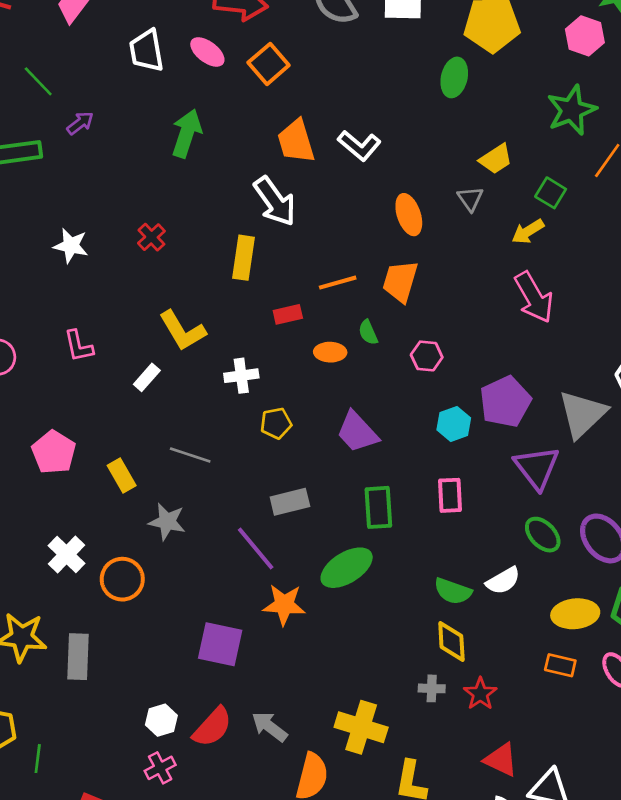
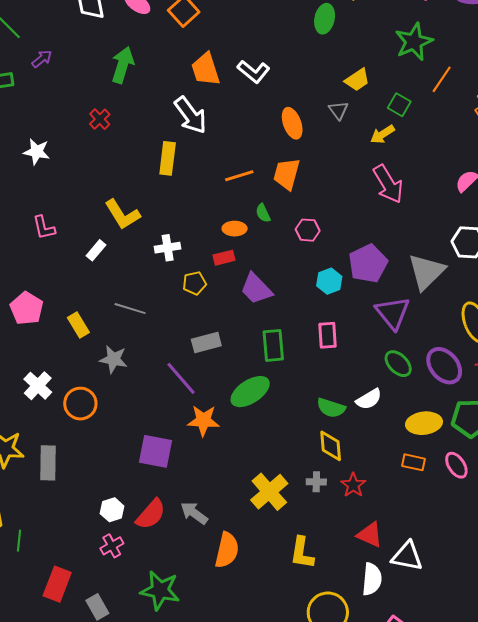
red cross: (151, 237) -> (100, 119), moved
red rectangle: (288, 314) -> (224, 258), moved
yellow cross: (361, 727) -> (269, 492), moved, turned 33

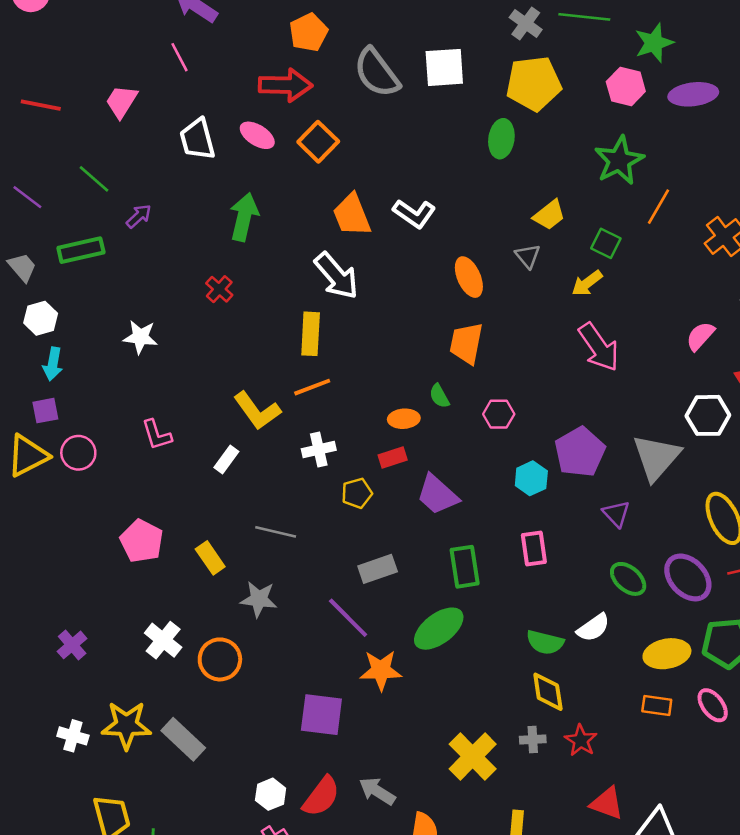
orange line: (239, 176) -> (312, 387), moved
purple triangle: (393, 313) -> (616, 514), size x0.6
gray rectangle: (48, 463) -> (183, 739), turned -44

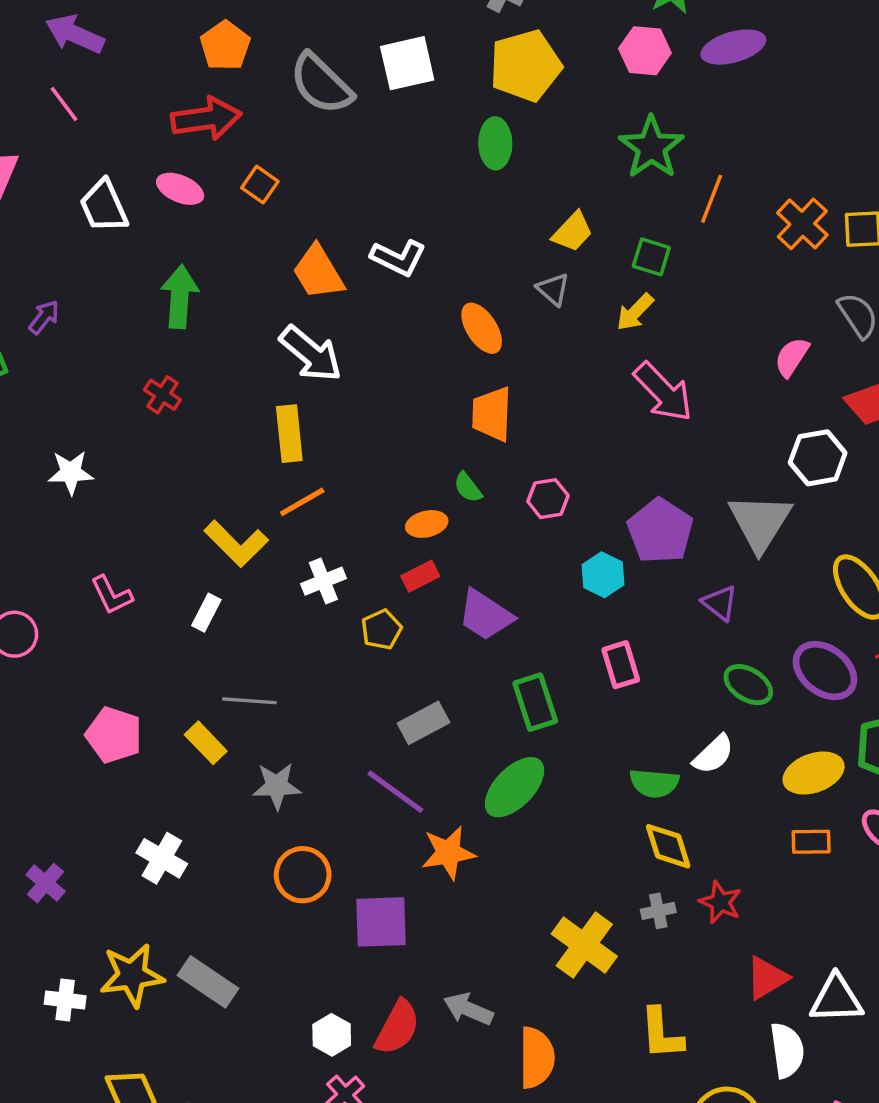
orange square: (318, 142) -> (260, 185), size x0.7
gray line: (276, 532) -> (249, 701), moved
orange circle: (220, 659) -> (303, 875), moved
red triangle: (607, 803) -> (767, 978), turned -42

